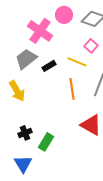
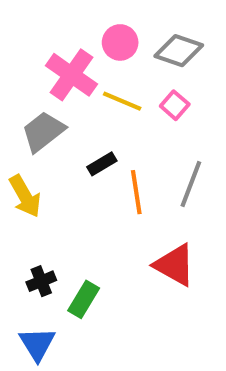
yellow line: (77, 62) -> (122, 101), moved
black rectangle: (49, 66) -> (102, 164), moved

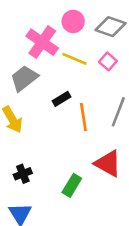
green rectangle: (84, 299) -> (72, 185), moved

